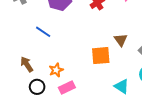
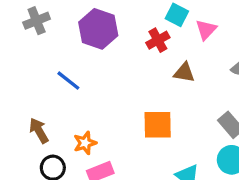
brown triangle: (121, 40) -> (184, 73), moved, turned -48

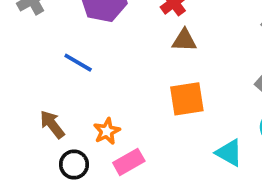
brown triangle: (184, 73) -> (184, 40), moved

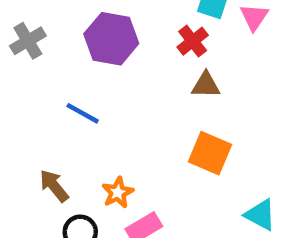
orange square: (187, 99) -> (210, 153), turned 33

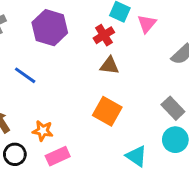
orange star: (118, 193) -> (43, 131), turned 30

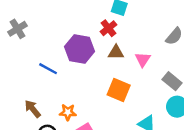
pink triangle: (147, 24) -> (143, 60), moved
purple hexagon: (50, 28) -> (80, 49), moved

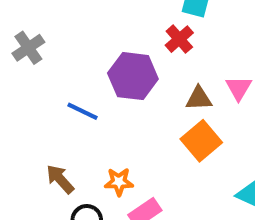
brown triangle: (116, 52) -> (199, 98), moved
orange square: (119, 90) -> (201, 141), turned 30

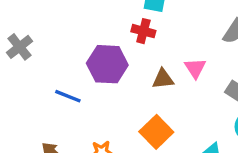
red cross: (179, 39) -> (143, 31), turned -30
orange square: (201, 141) -> (156, 132), moved

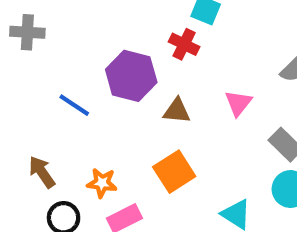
gray cross: (20, 47) -> (27, 32), turned 30
brown triangle: (163, 79) -> (177, 111), moved

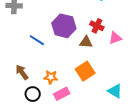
red cross: (184, 44) -> (97, 26), moved
pink triangle: (238, 103) -> (115, 38), turned 32

